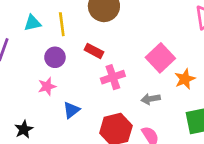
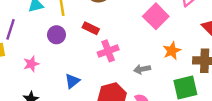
pink square: (160, 58) -> (156, 16), moved
pink star: (47, 86) -> (31, 64), moved

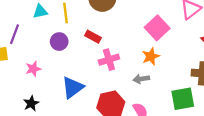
orange star: (172, 51) -> (151, 56), moved
blue triangle: (72, 81) -> (73, 87), size x1.5

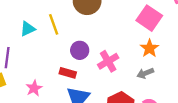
red rectangle: (93, 37) -> (68, 73), moved
purple circle: (59, 42) -> (80, 50), moved

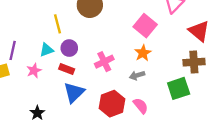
cyan triangle: (28, 29) -> (46, 50), moved
purple circle: (80, 50) -> (69, 48), moved
pink star: (34, 88) -> (34, 71), moved

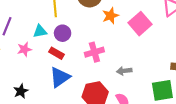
orange star: (143, 53) -> (110, 16), moved

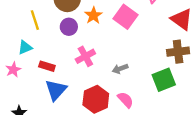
purple circle: (63, 33) -> (69, 27), moved

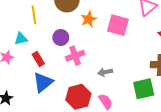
pink square: (125, 17) -> (118, 25), turned -30
purple circle: (69, 27) -> (61, 37), moved
red rectangle: (47, 66) -> (38, 59), turned 32

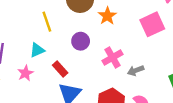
pink square: (118, 25) -> (152, 24), moved, turned -30
pink cross: (75, 56) -> (113, 58), moved

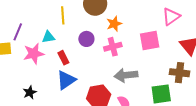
pink cross: (113, 58) -> (113, 47), moved
gray arrow: (136, 70) -> (126, 75), size x1.6
pink star: (25, 73) -> (34, 54), size x1.5

